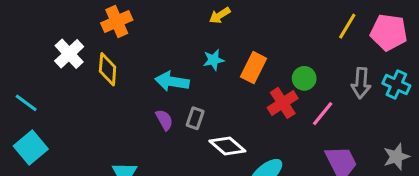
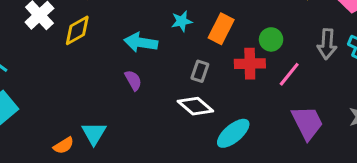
yellow diamond: (108, 69) -> (77, 30), turned 56
red cross: (283, 103) -> (250, 64), turned 32
gray rectangle: (195, 118) -> (200, 71), moved

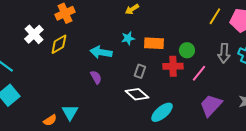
orange rectangle: (221, 29) -> (154, 43), turned 66
purple trapezoid: (307, 123) -> (211, 105), turned -110

